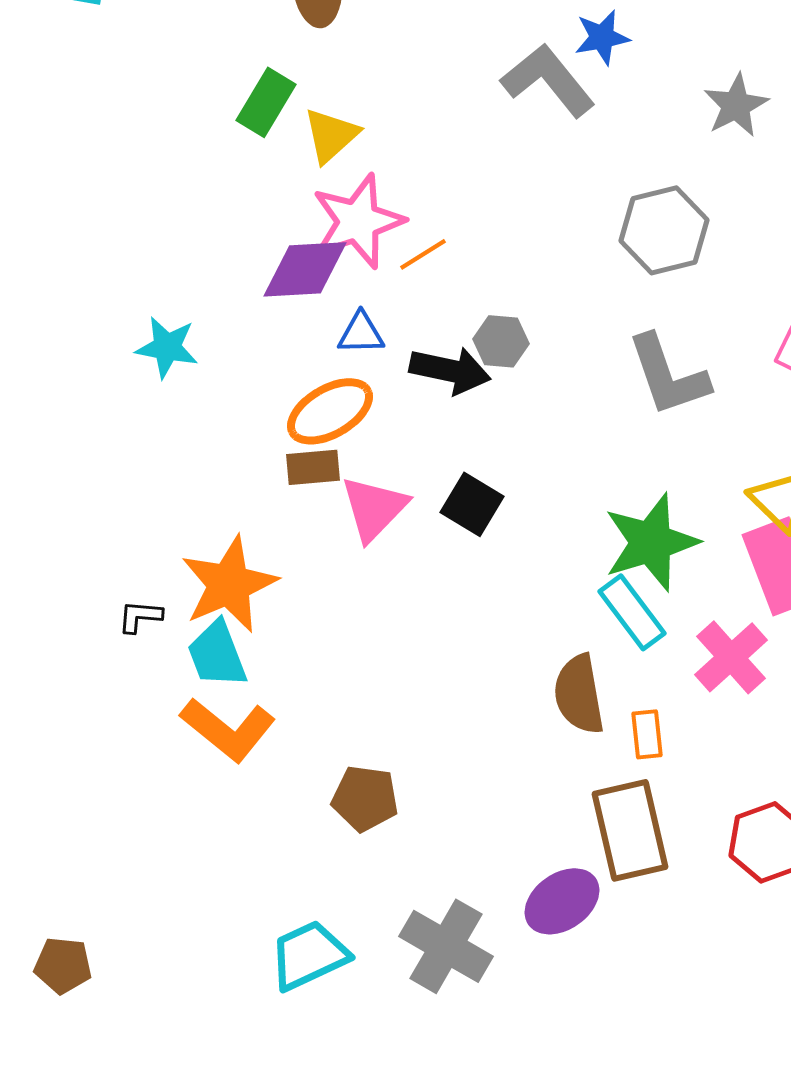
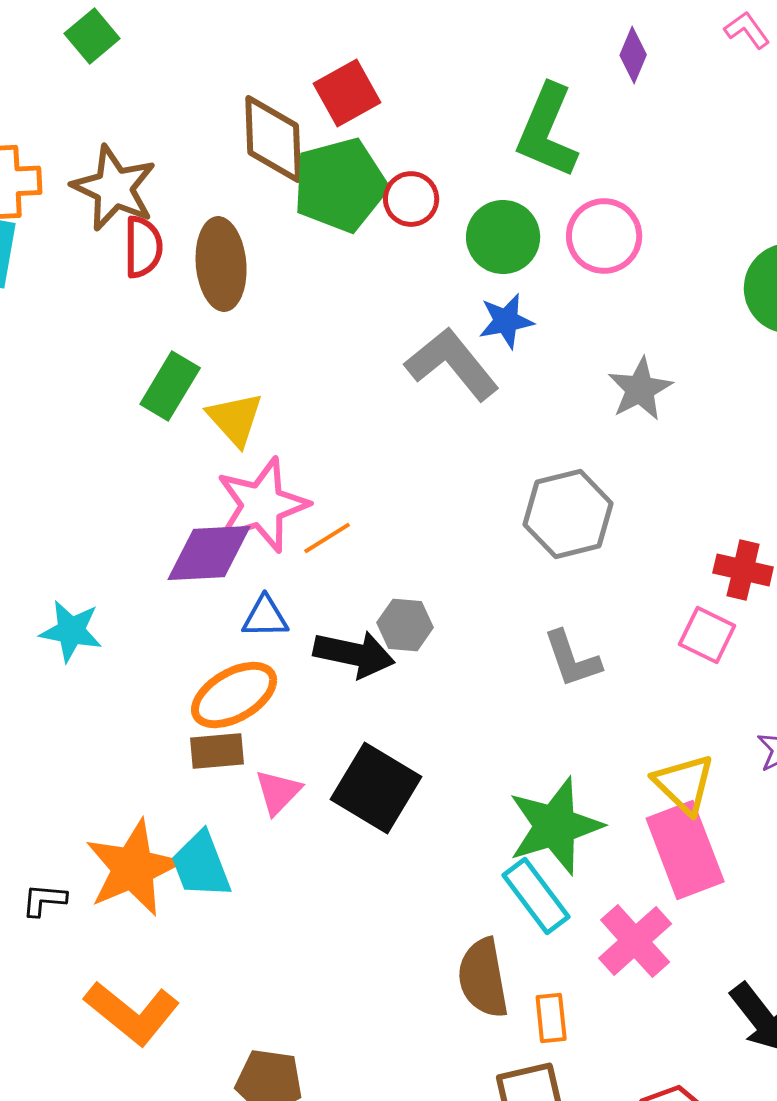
yellow triangle: (331, 135) -> (235, 419), turned -30
gray L-shape: (668, 375) -> (572, 659), size x0.7
black square: (472, 504) -> (376, 788), size x1.4
pink triangle: (374, 508) -> (278, 792), size x0.7
cyan trapezoid: (217, 654) -> (201, 865), moved

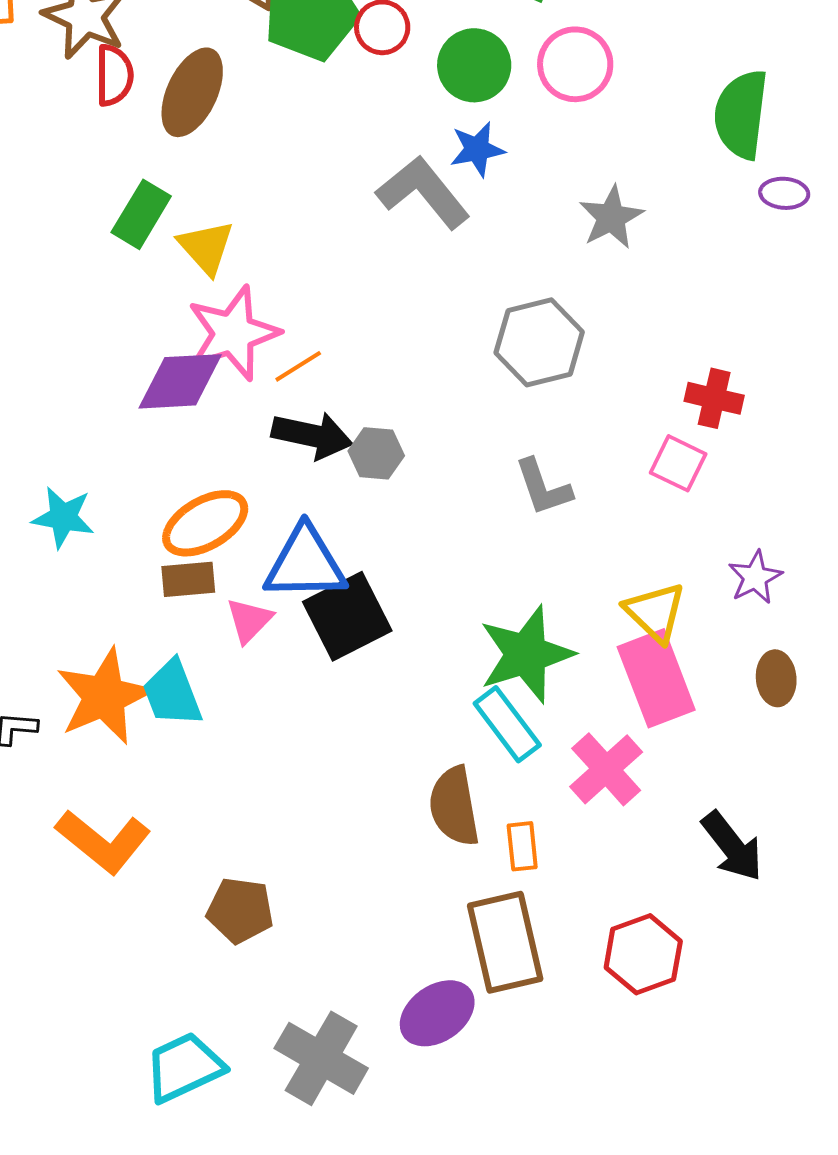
brown ellipse: (221, 264) -> (192, 92), turned 30
blue triangle: (265, 617) -> (305, 563), moved, size x1.8
cyan star: (71, 631) -> (63, 517), moved
black arrow: (354, 654) -> (312, 435), moved
black square: (376, 788) -> (347, 616), turned 32

